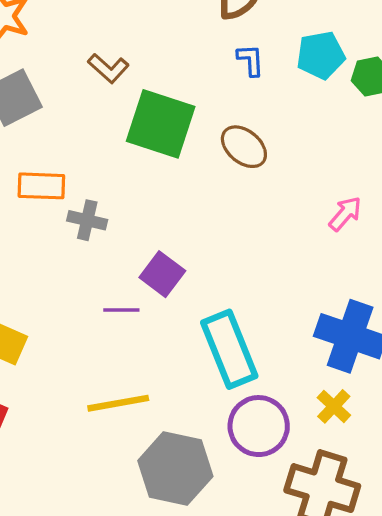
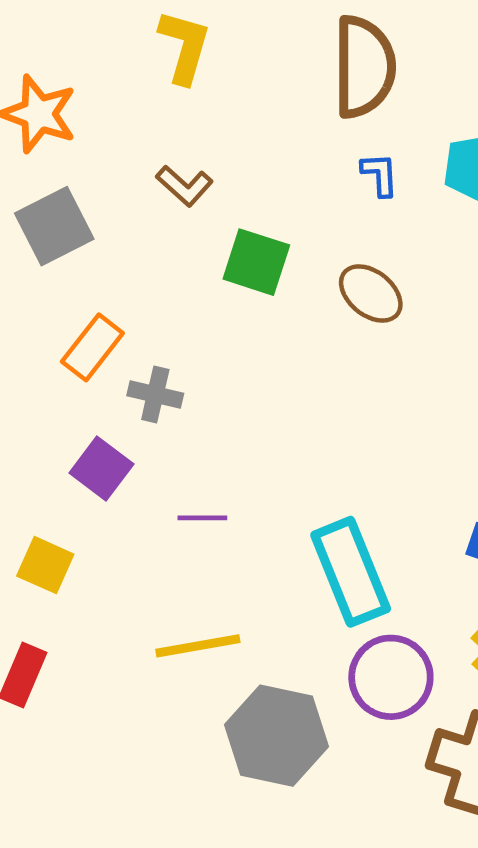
green square: (161, 124) -> (256, 262), size x0.7
orange rectangle: (41, 186) -> (92, 347), turned -54
purple square: (162, 274) -> (101, 469), moved

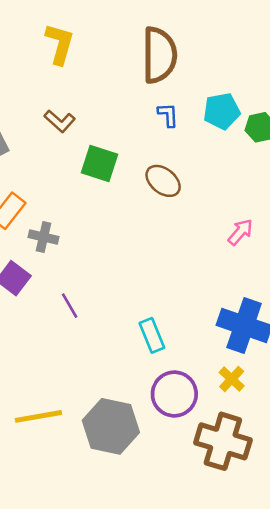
purple line: (202, 518) -> (70, 306), turned 60
cyan rectangle: (351, 572) -> (152, 335), size x0.6
yellow line: (198, 646) -> (38, 416), moved

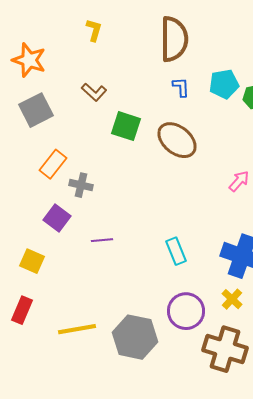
yellow L-shape: (60, 44) -> (94, 30), size x0.7
brown ellipse: (163, 181) -> (177, 140), size x1.4
purple line: (70, 306) -> (102, 240), turned -65
cyan rectangle: (152, 335) -> (176, 251), moved

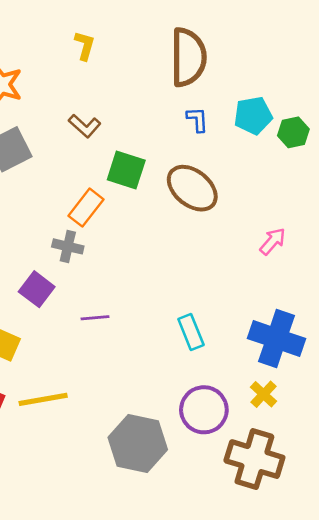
orange rectangle: (53, 164) -> (86, 208), moved
yellow line: (77, 329) -> (43, 399), moved

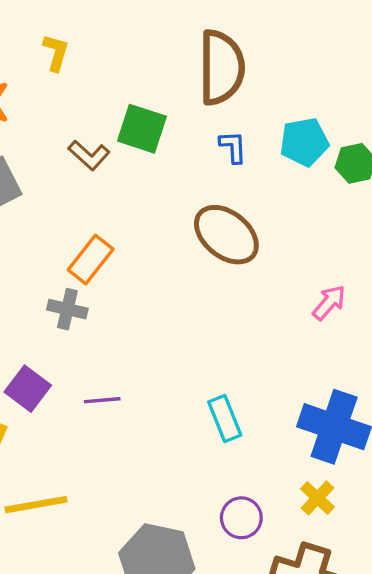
yellow L-shape: (85, 46) -> (56, 53), moved
green square: (126, 170) -> (142, 129), moved
purple square: (37, 289) -> (28, 389), moved
purple circle: (204, 410) -> (241, 518), size x0.7

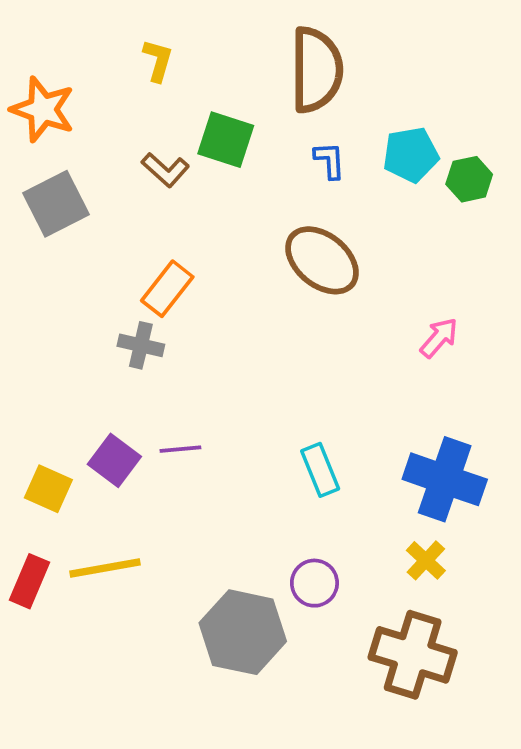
yellow L-shape: (56, 53) -> (158, 60), moved
purple square: (28, 389) -> (114, 460), moved
purple circle: (241, 518) -> (314, 583), moved

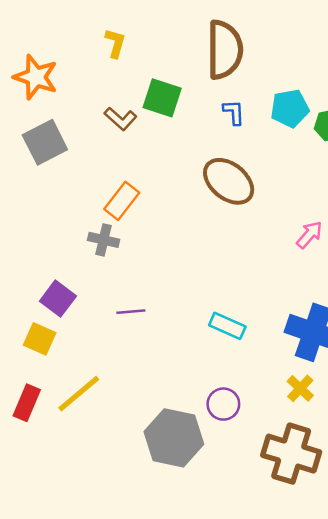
purple square: (114, 460) -> (58, 299), moved
cyan rectangle: (320, 470) -> (227, 326), turned -44
yellow line: (105, 568) -> (79, 394), turned -30

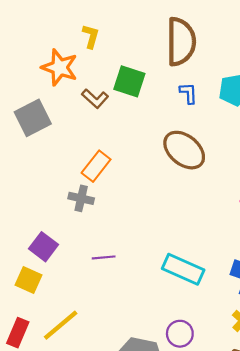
orange star: (36, 77) -> (60, 67), moved
cyan rectangle: (227, 326) -> (183, 269), size x1.4

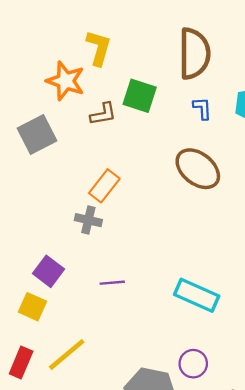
yellow L-shape: (91, 36) -> (99, 48), size x1.4
brown L-shape: (95, 99) -> (103, 114), turned -52

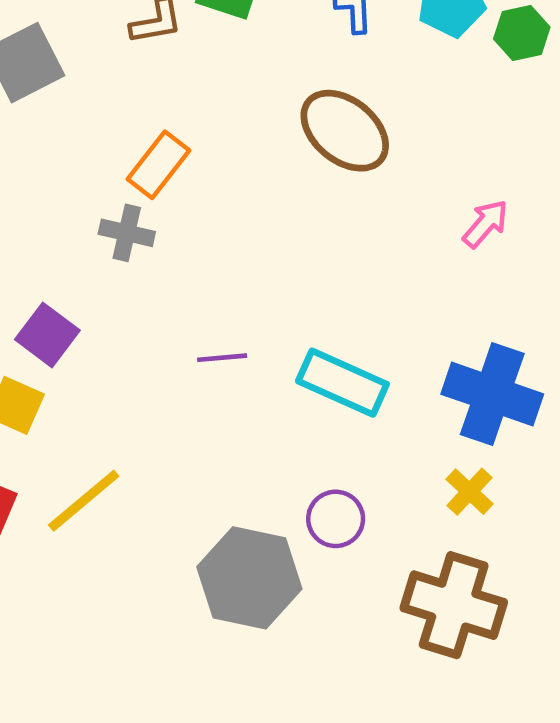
purple line: (112, 283) -> (222, 358), moved

